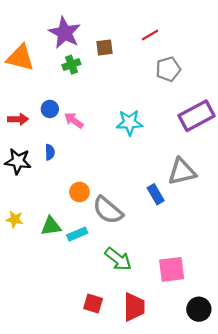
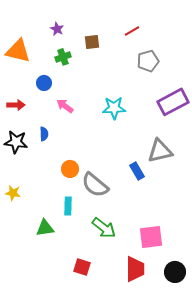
purple star: (65, 33) -> (57, 29), size x0.5
blue circle: (50, 109) -> (44, 83), moved
green triangle: (51, 226) -> (45, 228), moved
cyan rectangle: (77, 234) -> (68, 206), turned -66
red trapezoid: (134, 307) -> (135, 269), moved

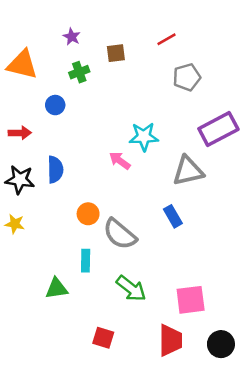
pink arrow: (65, 106) -> (120, 161), moved
blue semicircle: (44, 134) -> (55, 170), size x1.5
gray triangle: (160, 151) -> (188, 171), moved
yellow star: (13, 193) -> (15, 224), moved

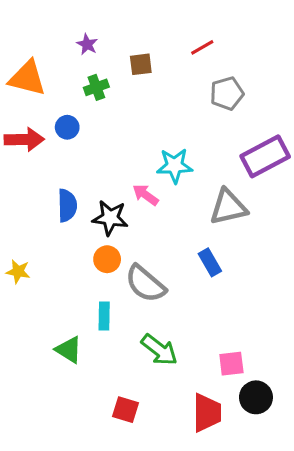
red arrow: (20, 133) -> (24, 140), moved, size x1.4
black star: (20, 180) -> (110, 218), moved
green triangle: (56, 288) -> (69, 350), turned 40
pink square: (191, 300) -> (231, 364), size x0.7
black circle: (221, 344) -> (256, 397), moved

